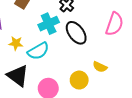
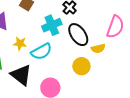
yellow semicircle: (100, 67) -> (98, 48), moved, turned -40
yellow circle: (79, 80) -> (81, 66), moved

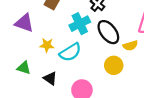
black triangle: (21, 75) -> (50, 78), size x0.6

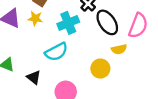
black ellipse: (108, 32) -> (107, 22), moved
yellow star: (47, 45) -> (35, 18), moved

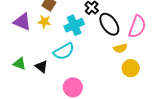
yellow circle: (100, 69) -> (131, 68), moved
black triangle: (34, 77) -> (41, 67), moved

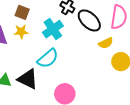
black triangle: (41, 67) -> (28, 79), size x1.5

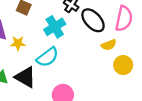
yellow star: (21, 32) -> (18, 43), moved

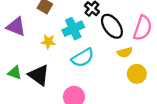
yellow star: (18, 43) -> (48, 42), moved
cyan semicircle: (48, 57) -> (83, 58), moved

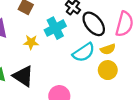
cyan semicircle: (83, 58) -> (84, 52), moved
yellow circle: (137, 74) -> (108, 70), moved

